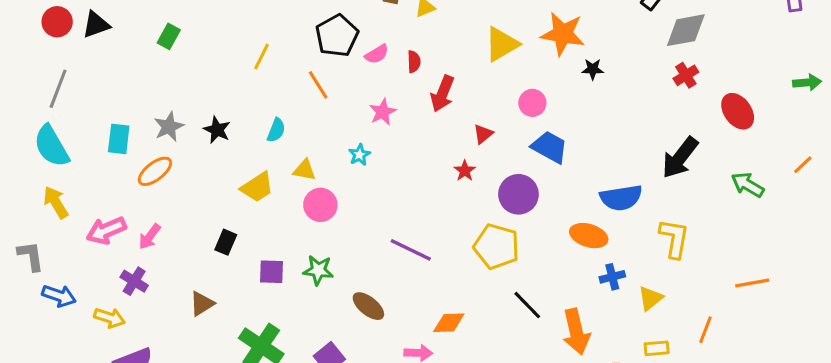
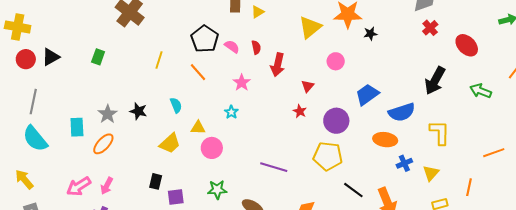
pink semicircle: (377, 54) -> (232, 47), turned -105
cyan semicircle: (276, 130) -> (176, 105), turned -35
blue trapezoid: (550, 147) -> (367, 94), moved, turned -55
yellow arrow: (56, 202) -> (24, 179), moved
purple square: (271, 272) -> (176, 197), moved

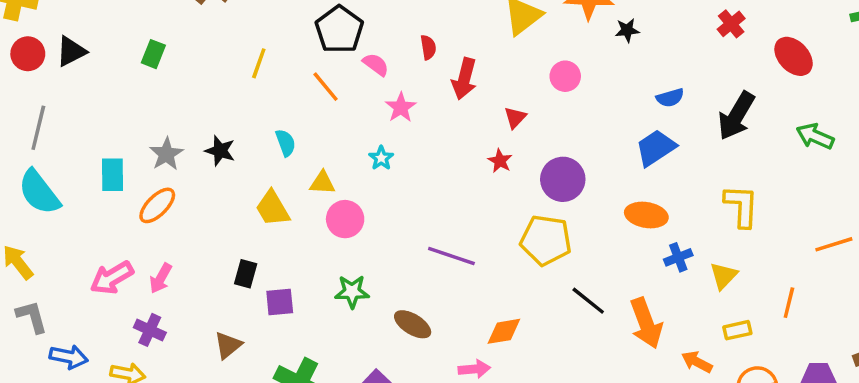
pink semicircle: (232, 47) -> (376, 64), moved
blue trapezoid: (367, 94) -> (656, 148), moved
blue semicircle: (402, 112) -> (670, 98), moved, size x0.6
yellow trapezoid: (170, 143) -> (273, 208), turned 100

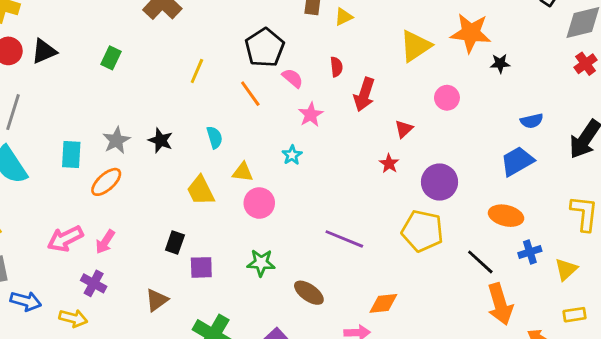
black line: (588, 301) -> (480, 262), moved

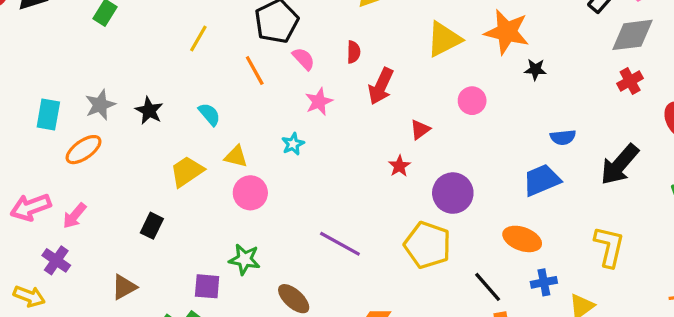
cyan semicircle: (215, 137) -> (209, 114), turned -30
yellow trapezoid: (200, 191) -> (187, 171), turned 76
purple square: (201, 267) -> (207, 286), moved

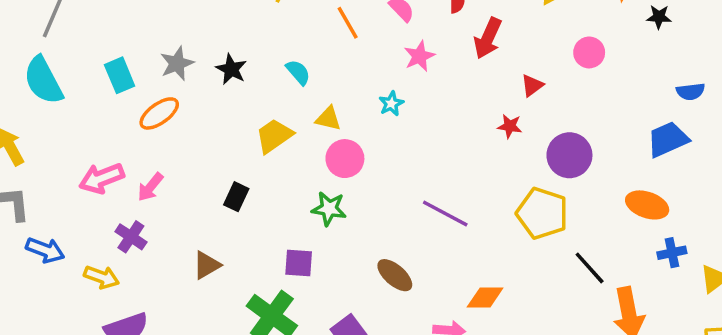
cyan rectangle: (48, 115) -> (120, 75), turned -32
red star: (399, 166) -> (510, 126), turned -30
green star: (245, 259) -> (329, 209), moved
black line: (488, 287) -> (590, 268), moved

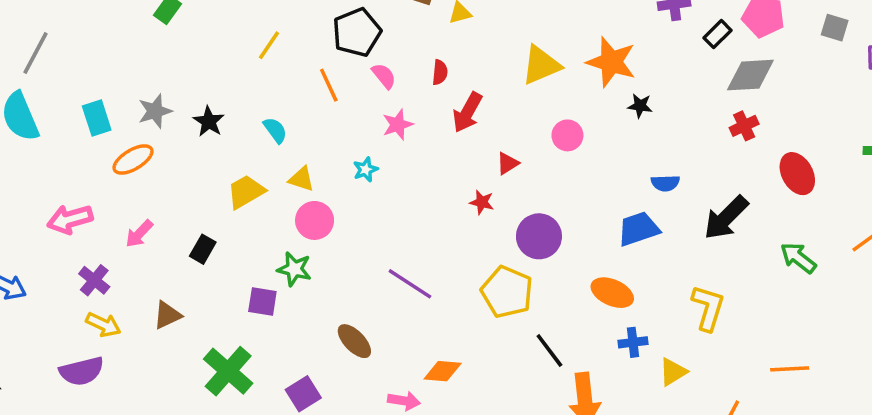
pink arrow: (150, 187) -> (139, 234), moved
purple square: (299, 263) -> (262, 302), moved
yellow arrow: (102, 277) -> (103, 325), moved

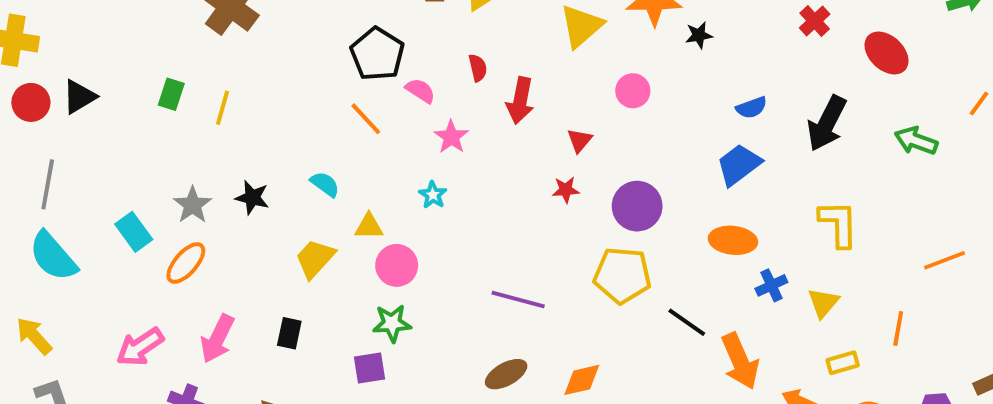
yellow line: (269, 45) -> (223, 108), moved
pink arrow: (139, 234) -> (217, 339), size x1.4
brown ellipse: (354, 341) -> (506, 374), moved, turned -57

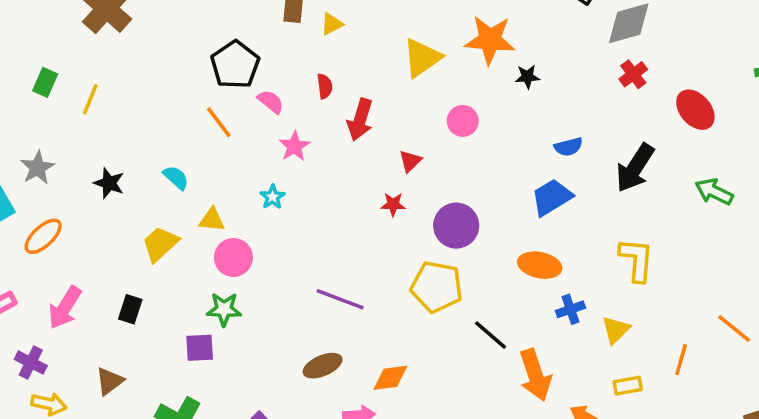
gray star: (192, 205) -> (38, 168), moved
orange line: (945, 260) -> (734, 328), moved, turned 54

